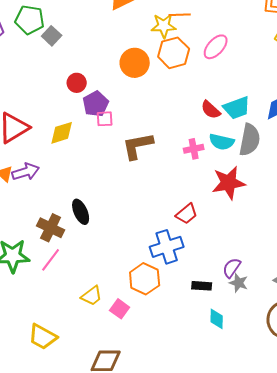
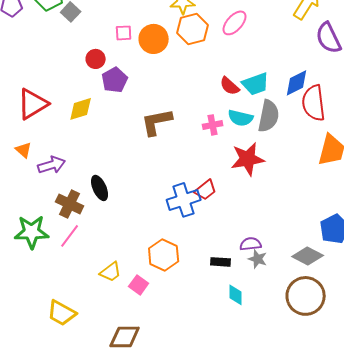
pink square: (105, 119) -> (124, 33), moved
purple arrow: (26, 172) -> (52, 165), moved
blue cross: (167, 247) -> (184, 200), moved
purple semicircle: (232, 268) -> (251, 244), turned 50

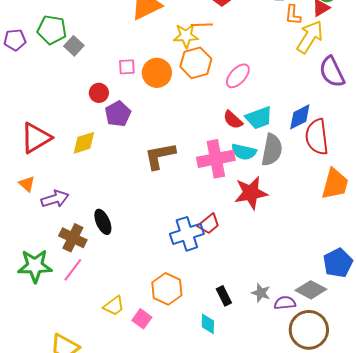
pink ellipse: (235, 23) -> (238, 76), moved
pink cross: (213, 125) -> (216, 159), size x1.8
purple semicircle: (251, 244) -> (285, 303), moved
black rectangle: (221, 262) -> (224, 296), turned 60
cyan diamond: (236, 295) -> (208, 324), moved

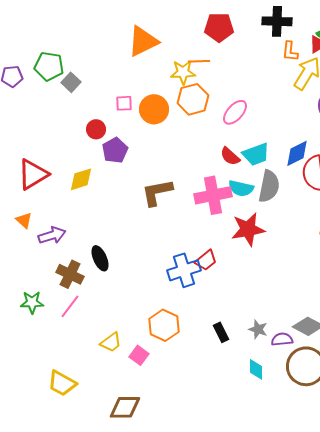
green star: (35, 266) -> (32, 302), size x0.7
cyan diamond: (208, 324) -> (256, 369), moved

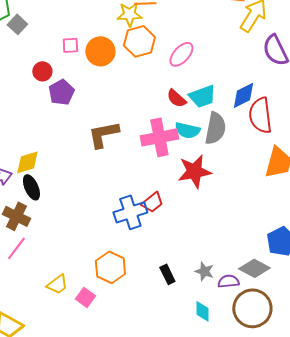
yellow diamond: (81, 179) -> (27, 162), moved
black ellipse: (100, 258) -> (31, 187), moved

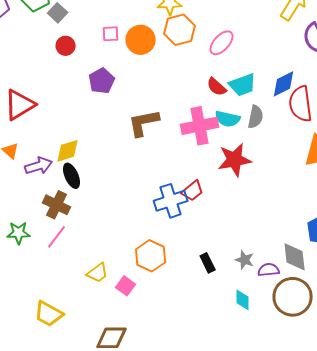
red circle: (42, 71) -> (66, 46), moved
gray semicircle: (215, 128) -> (256, 117), size x0.7
gray diamond: (254, 268) -> (295, 257), turned 56

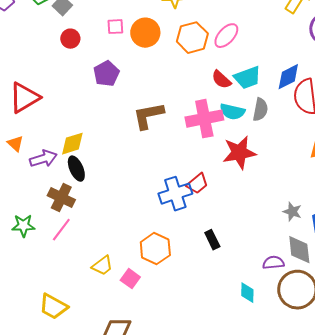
orange hexagon: (180, 30) -> (192, 38), moved
gray star: (245, 260) -> (292, 212), moved
black rectangle: (208, 263) -> (212, 240), moved

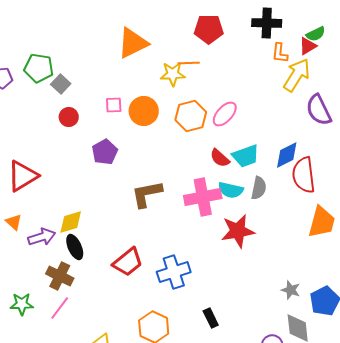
red trapezoid: (197, 184) -> (128, 262), moved, size x1.4

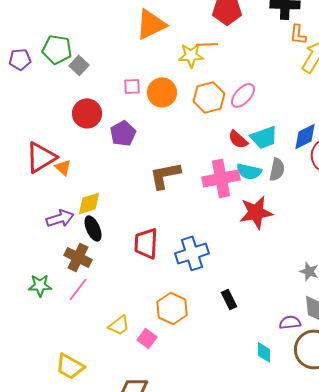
red circle: (69, 117) -> (87, 113), moved, size x1.5
orange triangle: (14, 222) -> (63, 167), moved
red trapezoid: (128, 262) -> (146, 243), turned 132

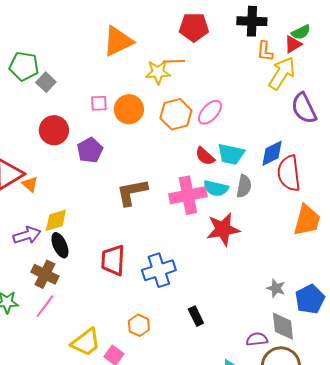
cyan trapezoid: (264, 137) -> (231, 154), turned 32
orange hexagon: (172, 308) -> (139, 325), size x0.7
yellow trapezoid: (119, 325) -> (86, 342), size x1.4

